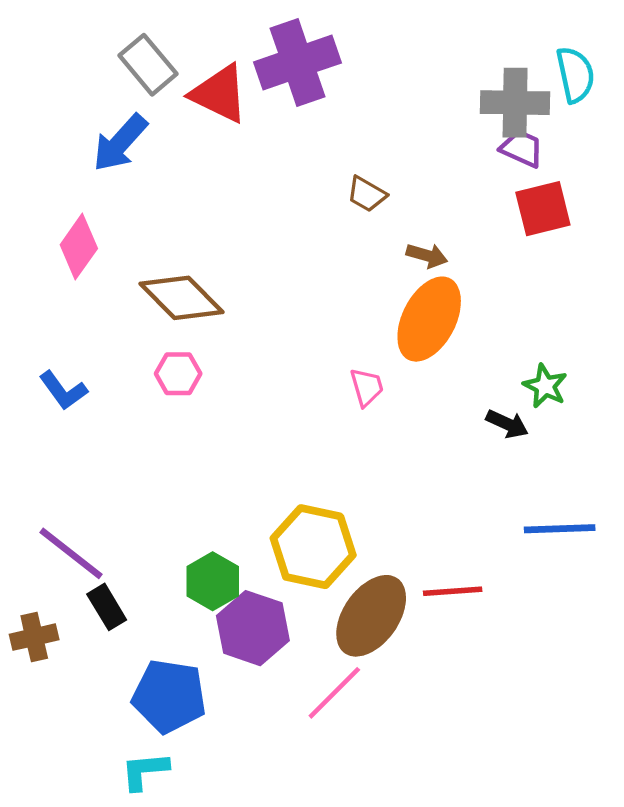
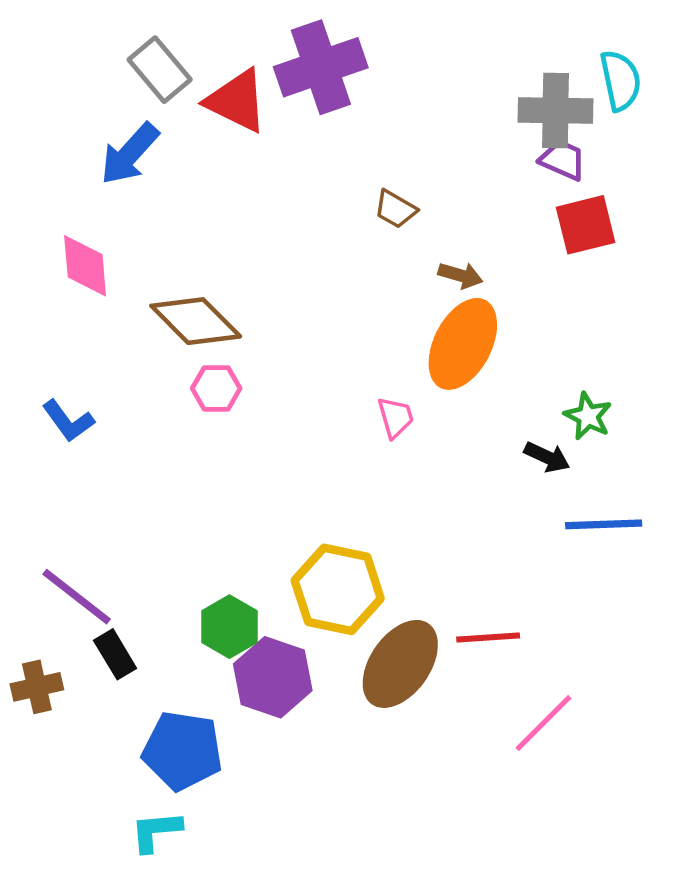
pink diamond: (79, 247) -> (85, 266), turned -40
pink hexagon: (178, 374) -> (216, 388), moved
blue line: (560, 529) -> (604, 524), moved
pink line: (334, 693) -> (543, 723), moved

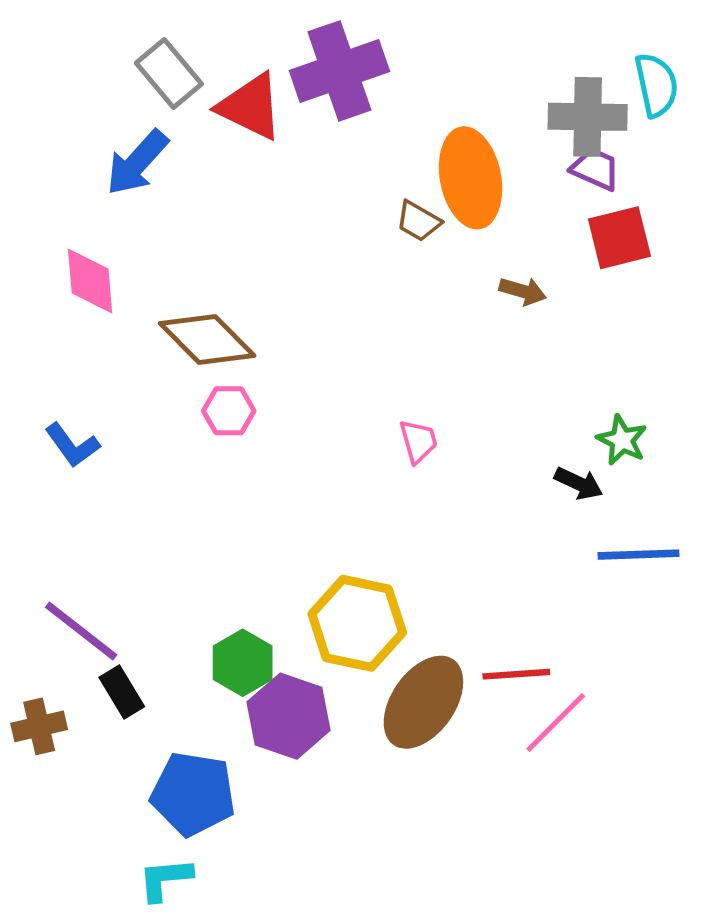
brown arrow: (460, 275) -> (523, 291), moved
orange ellipse: (463, 344) -> (471, 178), moved, turned -38
pink line: (543, 723) -> (556, 723), moved

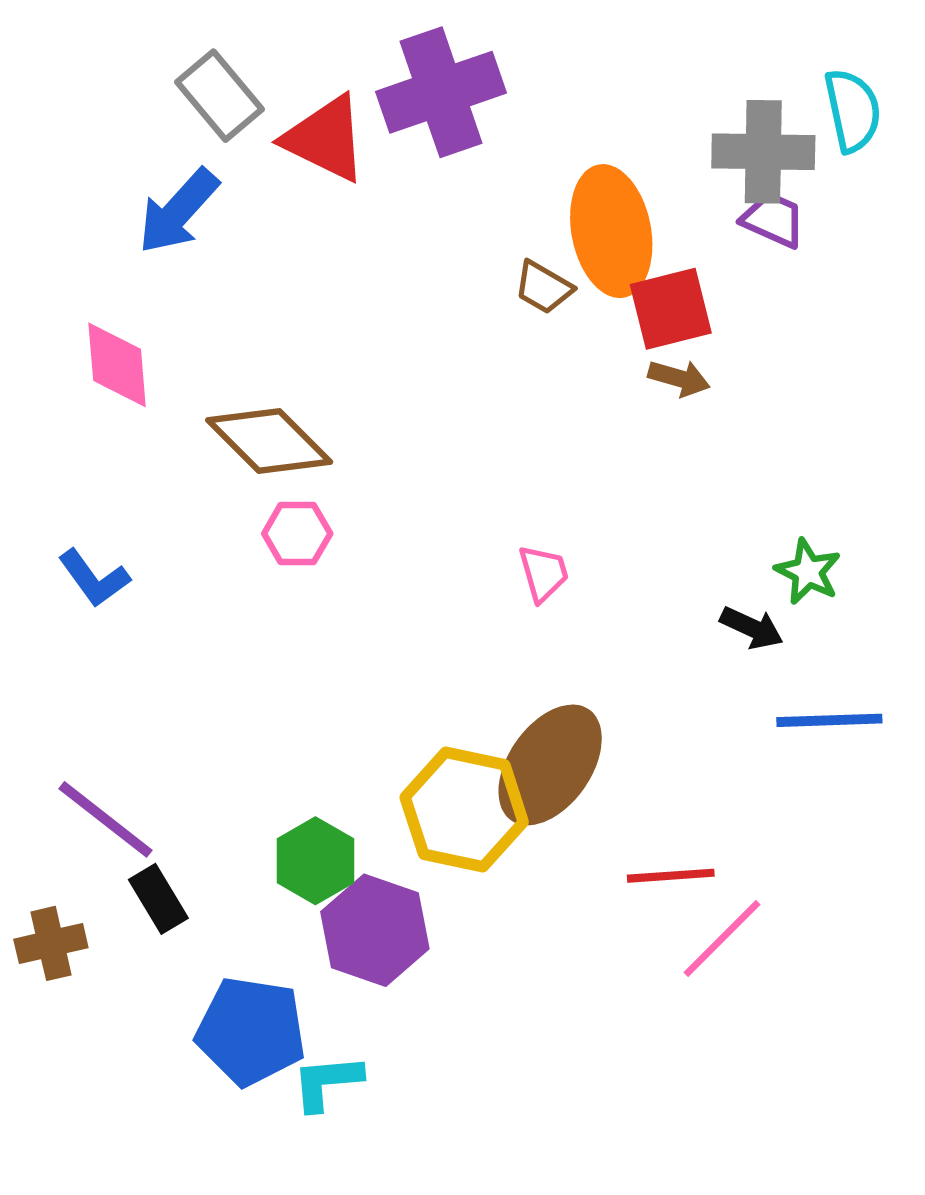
red square: (619, 238) -> (671, 309), moved
brown ellipse: (423, 702) -> (550, 765), moved
cyan L-shape: (165, 879) -> (327, 1082), moved

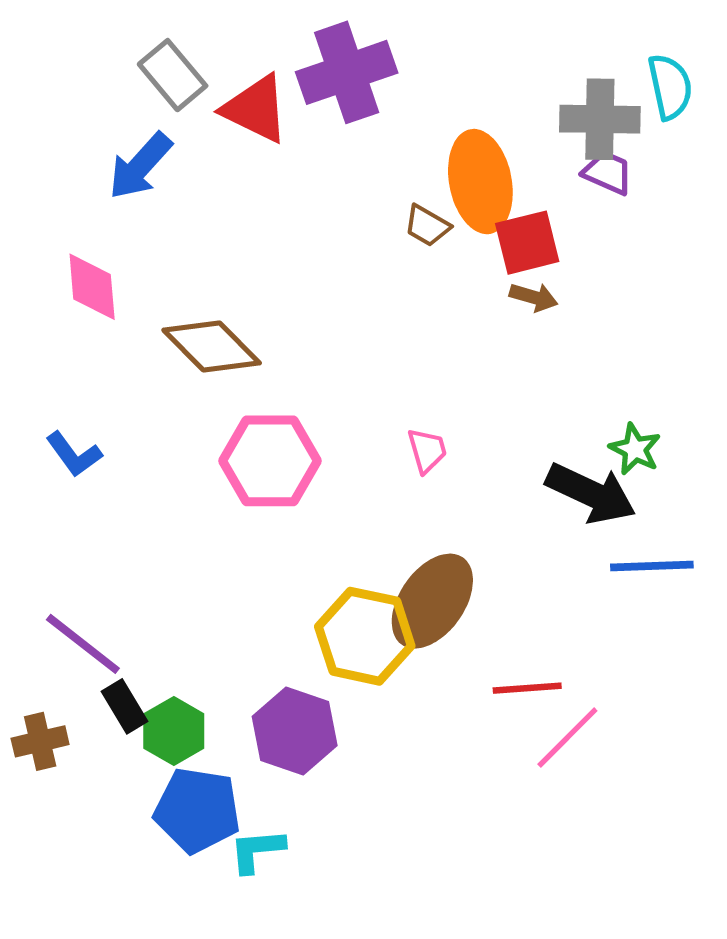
pink hexagon: (297, 534) -> (270, 461), moved, size x1.8
black arrow: (752, 628) -> (591, 493), size x1.8
green hexagon: (315, 861) -> (174, 731), moved

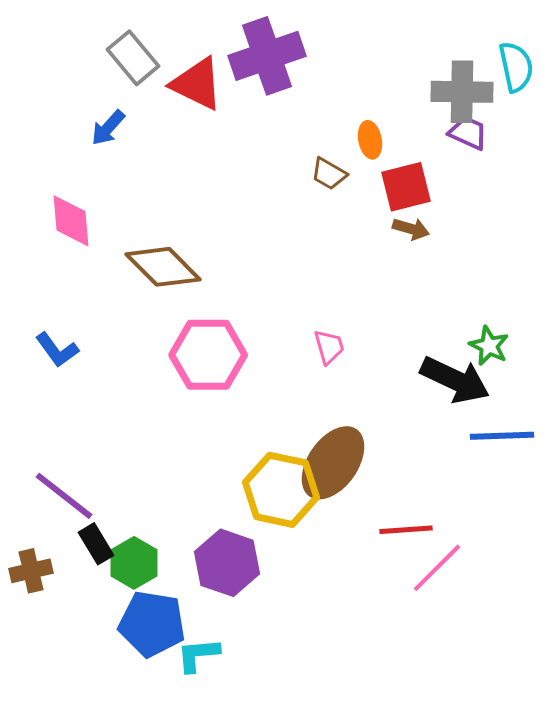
blue arrow: (140, 166) -> (108, 128), size x0.7
orange ellipse: (480, 182) -> (370, 140), size x0.5

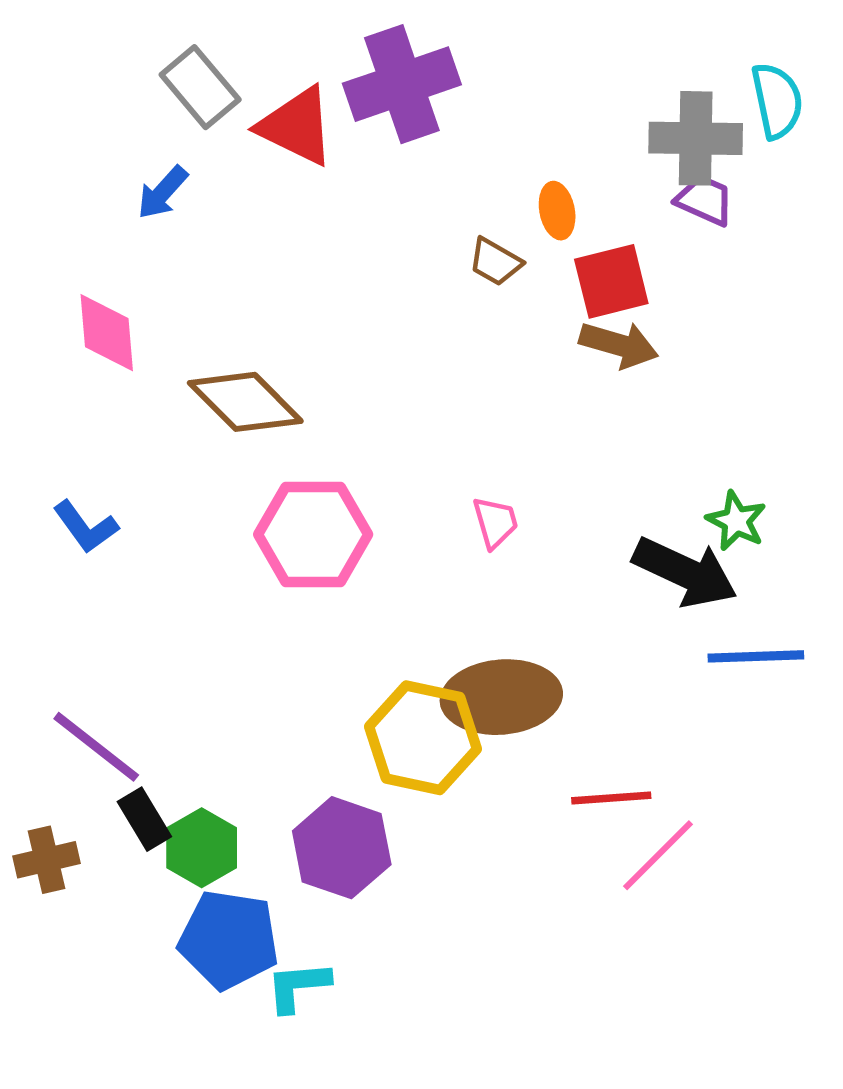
brown arrow: (411, 229) -> (619, 345), size x1.4
brown ellipse: (333, 463) -> (501, 697), turned 50

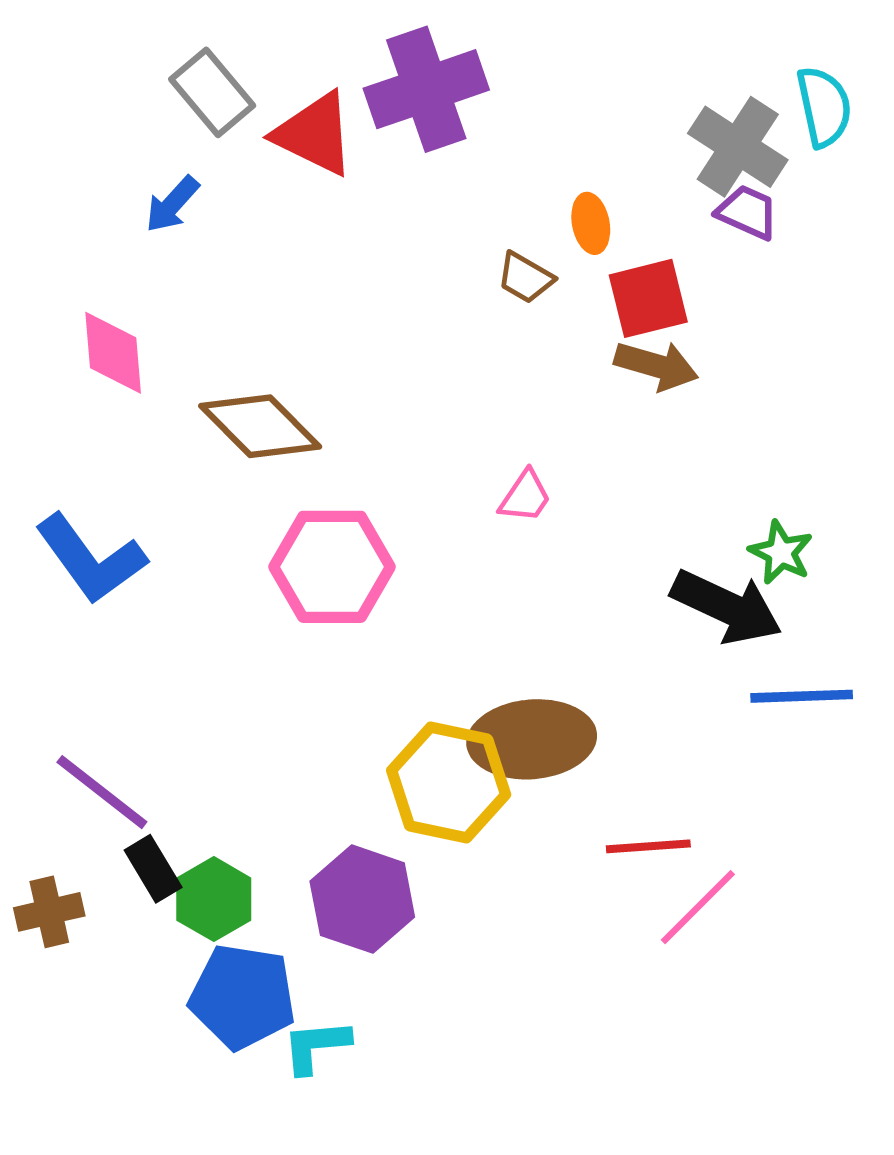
gray cross: (696, 138) -> (738, 147), turned 32
pink trapezoid: (495, 522) -> (525, 497), moved, turned 50
blue L-shape: (86, 527) -> (91, 559), size x1.6

